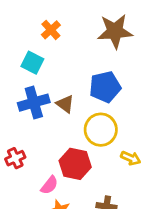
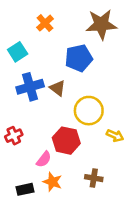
cyan square: (32, 63) -> (18, 52), moved, turned 30
blue pentagon: (105, 87) -> (79, 58), moved

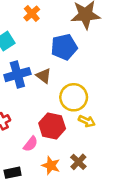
yellow arrow: (115, 136) -> (87, 121), moved
brown cross: (94, 178) -> (78, 162), turned 35
orange star: (53, 182) -> (51, 165), moved

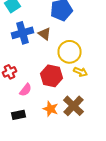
pink semicircle: (31, 144) -> (26, 90), moved
brown cross: (78, 162) -> (74, 106), size x1.5

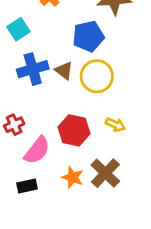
yellow circle: (70, 52) -> (97, 76), moved
pink semicircle: (26, 90) -> (37, 150), size x1.5

